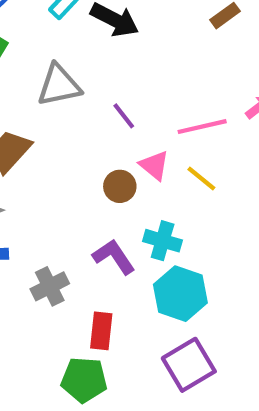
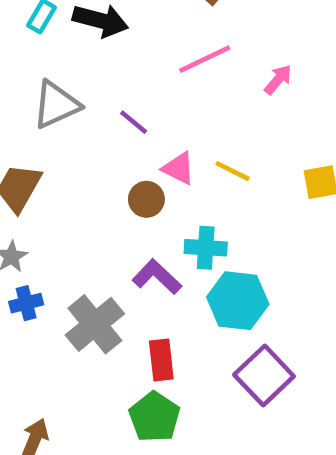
pink line: (202, 127) -> (205, 59), moved
gray cross: (50, 286) -> (95, 324), size x1.4
green pentagon: (84, 380) -> (154, 417), turned -30

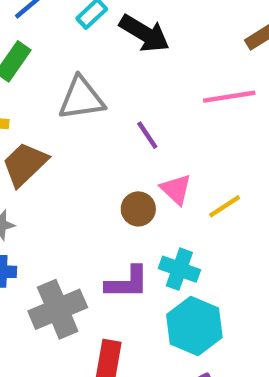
yellow line: (233, 171) -> (225, 206), turned -76
purple L-shape: (157, 277) -> (127, 282), turned 120

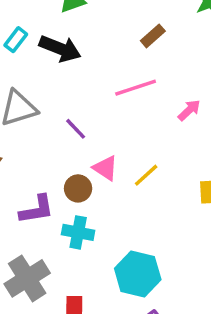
cyan cross: (179, 269) -> (78, 232), moved
purple L-shape: (127, 282) -> (37, 209), moved

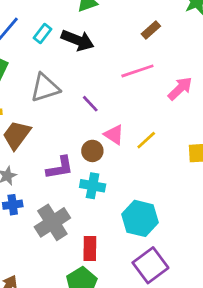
pink arrow: (189, 110) -> (180, 89), size x1.4

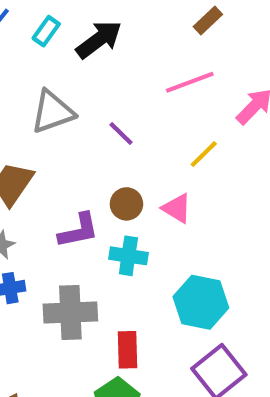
black arrow: (78, 40) -> (99, 39), turned -56
pink triangle: (114, 135) -> (177, 208), moved
yellow line: (146, 140) -> (204, 154), moved
gray cross: (52, 222) -> (70, 312), turned 32

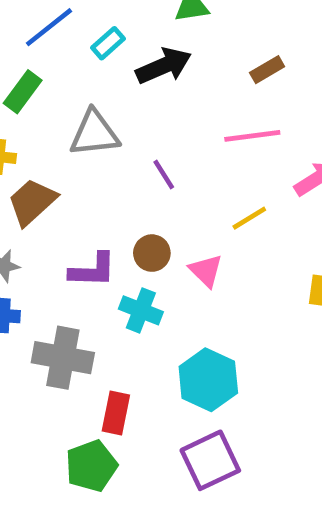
brown rectangle: (208, 20) -> (267, 70), moved

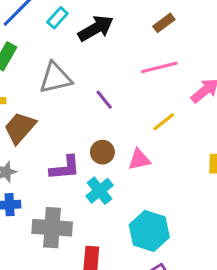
pink triangle: (206, 271) -> (139, 160), turned -50
cyan cross: (141, 310) -> (100, 191), turned 36

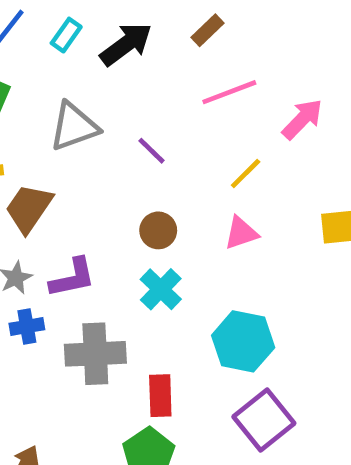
brown rectangle: (164, 23) -> (208, 30), moved
pink triangle: (139, 160) -> (241, 233), moved
purple L-shape: (65, 168) -> (72, 278), moved

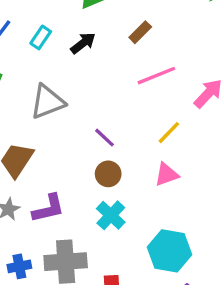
black arrow: (126, 44) -> (83, 43), size x0.7
purple line: (152, 151) -> (104, 138), moved
blue cross: (27, 326) -> (19, 266), moved

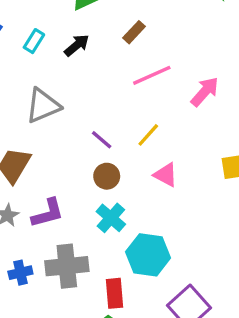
yellow line: (169, 133) -> (148, 135), moved
pink triangle: (167, 175) -> (166, 175), turned 50
cyan hexagon: (169, 251) -> (148, 255), moved

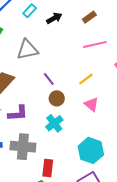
purple line: (102, 140) -> (49, 79), moved
cyan hexagon: (148, 255) -> (91, 150), moved

